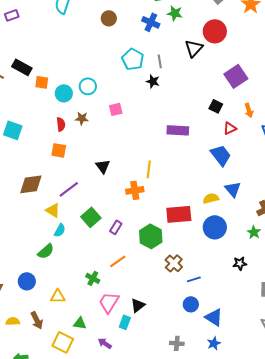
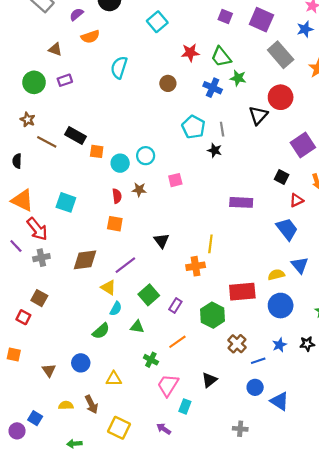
black triangle: (138, 305) -> (209, 380), moved
green triangle: (80, 323) -> (137, 327), moved
blue star: (214, 343) -> (279, 345), moved

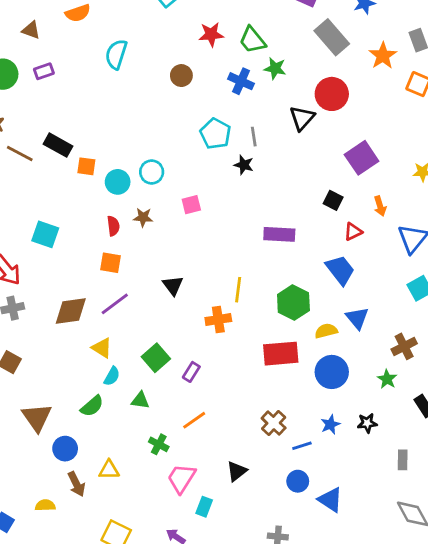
purple line: (125, 265) -> (115, 304), moved
green hexagon: (213, 315) -> (293, 302), moved
brown triangle: (49, 370) -> (37, 417), moved, size x1.6
brown arrow: (91, 404) -> (76, 484), moved

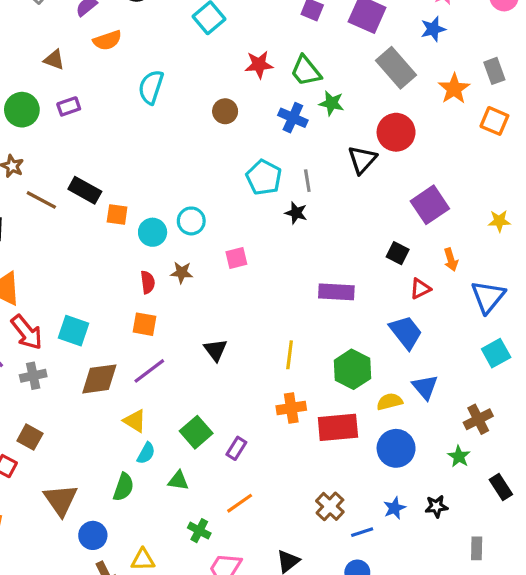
cyan square: (45, 234) -> (74, 331), moved
orange cross: (218, 320) -> (291, 408), moved
green semicircle: (92, 406) -> (124, 487), turned -30

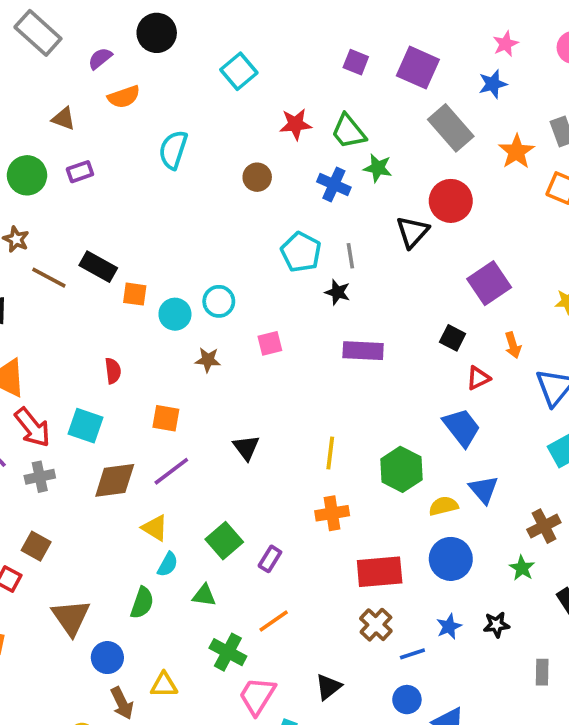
red semicircle: (148, 282) -> (113, 371), moved
purple rectangle: (336, 292) -> (363, 351), moved
red rectangle: (338, 427) -> (380, 572), moved
green cross: (199, 531) -> (228, 652), size x1.4

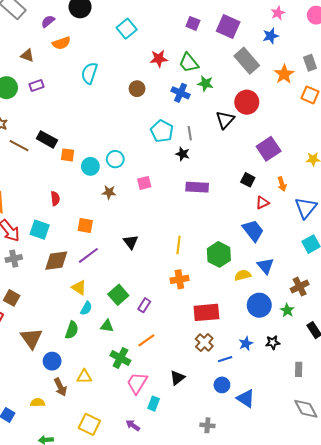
blue circle: (451, 559) -> (259, 305), moved

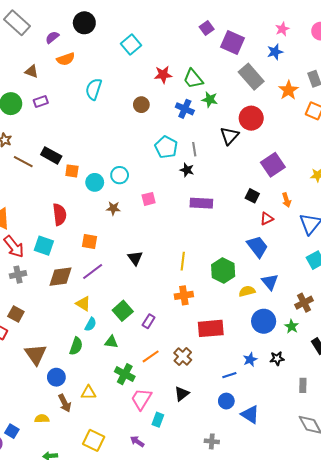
purple square: (193, 23) -> (207, 28), moved, turned 32
red semicircle: (55, 198) -> (59, 214), size x1.5
brown cross: (204, 342) -> (183, 356), moved

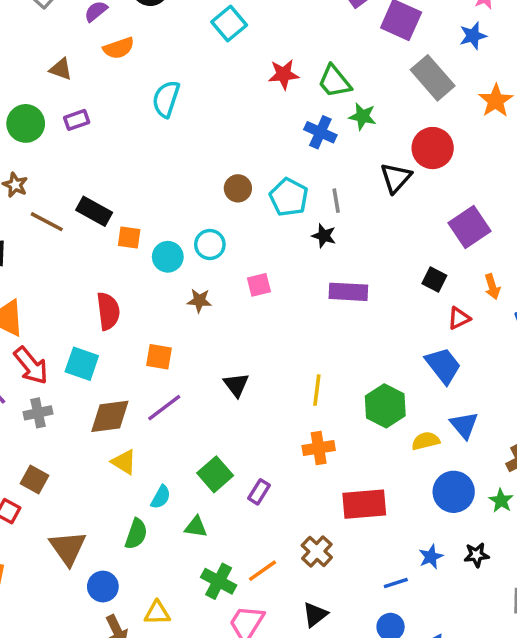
brown circle: (141, 105) -> (238, 188), moved
yellow triangle: (83, 304) -> (124, 462), moved
orange line: (151, 356) -> (262, 571), moved

